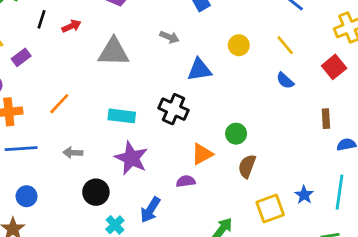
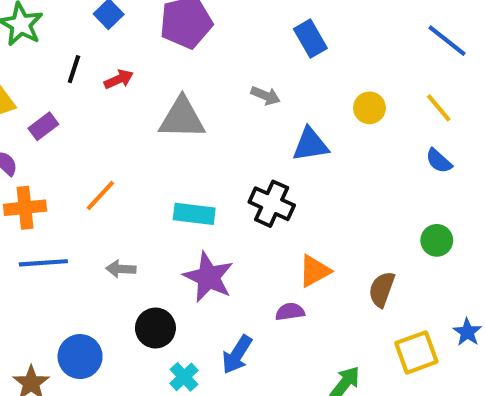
green circle: (236, 134) -> (437, 240), moved
blue circle: (27, 196) -> (80, 357), moved, size x1.4

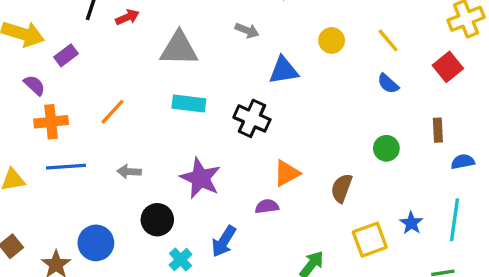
cyan rectangle: (194, 214) -> (189, 103), moved

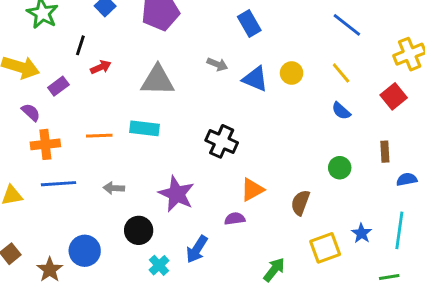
red arrow: (127, 17) -> (101, 67), moved
blue triangle: (283, 70) -> (255, 79), moved, turned 32
cyan rectangle: (189, 103) -> (144, 128), moved
orange line: (112, 112) -> (99, 136), turned 45

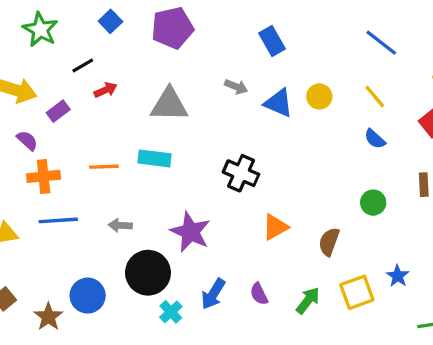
black line: (80, 45) -> (83, 65), turned 42
purple semicircle: (235, 219) -> (259, 294), moved, turned -108
black circle: (139, 230) -> (148, 273), size x1.4
green arrow: (274, 270) -> (308, 300), moved

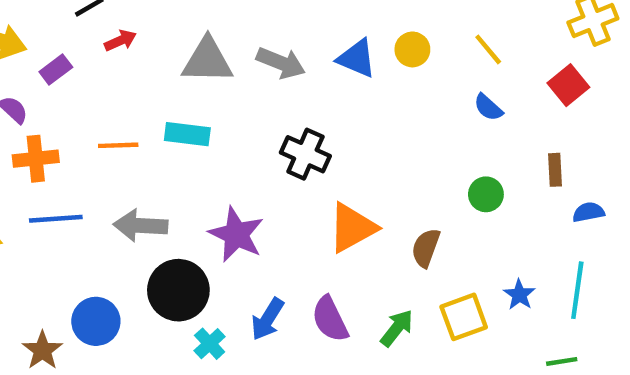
gray arrow: (236, 87) -> (281, 63), moved, size x1.5
gray arrow: (120, 225) -> (140, 226), size x1.6
orange triangle: (275, 227) -> (352, 228), size x1.4
purple semicircle: (259, 294) -> (330, 319), size x1.5

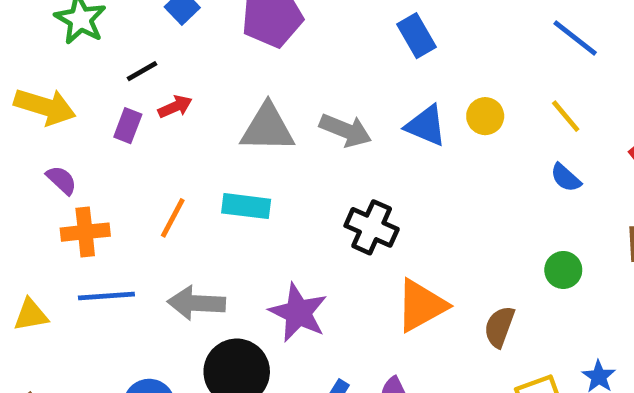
purple rectangle: (56, 70) -> (128, 126), moved, turned -32
orange line: (118, 145) -> (173, 218), turned -60

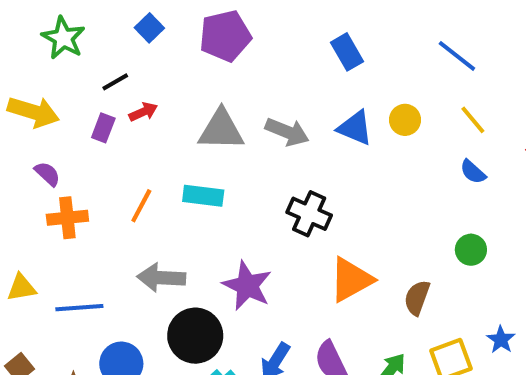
blue line: (575, 38) -> (457, 56), moved
blue line: (106, 296) -> (79, 308), moved

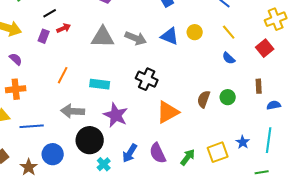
cyan rectangle: (203, 196) -> (100, 84), moved
orange cross: (67, 218) -> (16, 89), moved
brown semicircle: (417, 298) -> (204, 99), moved

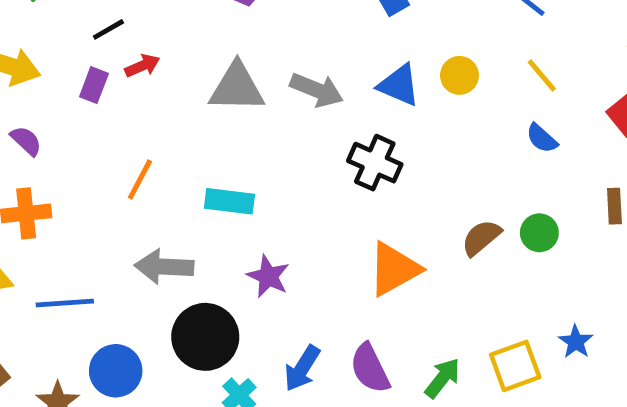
black cross: (147, 79) -> (375, 163), moved
brown semicircle: (204, 99) -> (481, 238), turned 30
purple star: (116, 115) -> (268, 276), size x0.7

